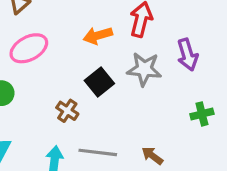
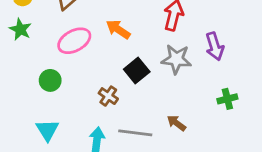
orange arrow: (98, 35) -> (118, 29), moved, turned 50
brown arrow: (152, 156) -> (176, 123), moved

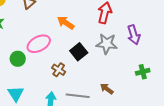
pink ellipse: (74, 41) -> (39, 44), moved

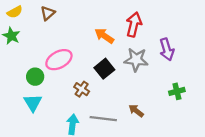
orange arrow: (66, 23) -> (104, 36), moved
cyan triangle: (16, 94) -> (33, 103), moved

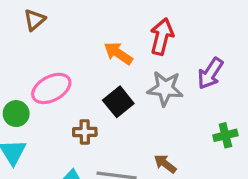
purple arrow: (167, 49) -> (210, 73), turned 50
brown cross: (82, 89) -> (85, 132), turned -35

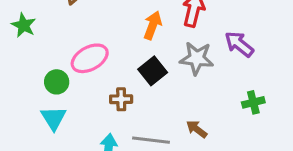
orange arrow: (118, 53) -> (153, 25), turned 76
purple arrow: (210, 73) -> (239, 44), turned 96

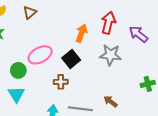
purple arrow: (239, 44) -> (138, 34), moved
black square: (153, 71) -> (71, 59), moved

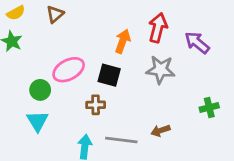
black square: (71, 59) -> (109, 75), turned -36
brown arrow: (110, 101) -> (161, 131), turned -56

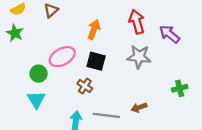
red arrow: (158, 28) -> (137, 22), turned -30
orange arrow: (123, 41) -> (94, 30), moved
brown cross: (96, 105) -> (85, 86), turned 35

